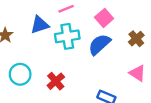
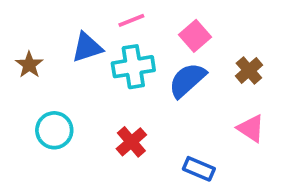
red cross: (56, 81) -> (131, 142), moved

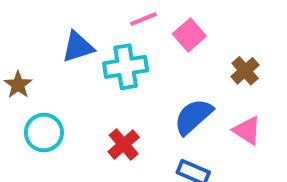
pink line: (131, 20) -> (144, 19), moved
brown star: (29, 65) -> (18, 85), moved
blue semicircle: (187, 80) -> (193, 117), moved

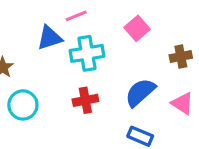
pink line: (144, 19) -> (76, 16), moved
brown cross: (245, 71) -> (181, 57), turned 30
red cross: (124, 144) -> (85, 100), moved, turned 30

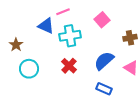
blue triangle: (50, 38) -> (46, 26), turned 42
red cross: (85, 100) -> (69, 66), turned -35

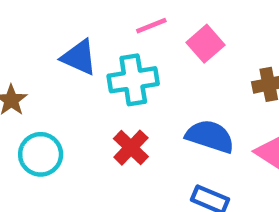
pink line: (63, 12) -> (151, 26), moved
blue semicircle: (104, 61) -> (210, 136), turned 60

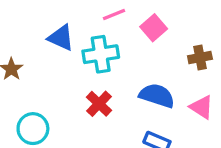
cyan circle: (41, 154) -> (33, 129), moved

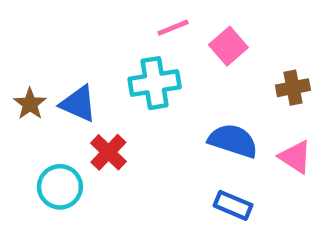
blue triangle: (61, 38) -> (78, 104), moved
red cross: (99, 104) -> (108, 152), moved

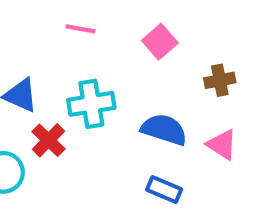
pink line: (173, 28) -> (81, 29), moved, turned 32
cyan cross: (155, 83) -> (91, 104), moved

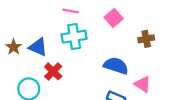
cyan cross: (91, 104) -> (74, 37), moved
pink triangle: (222, 145) -> (143, 84), moved

